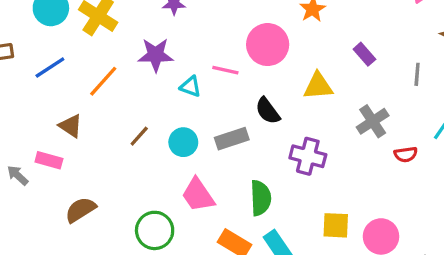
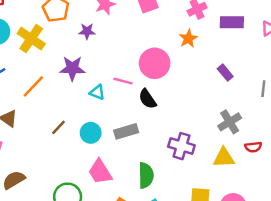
yellow triangle: (318, 86) -> (224, 158), moved
black semicircle: (268, 111) -> (147, 99), moved

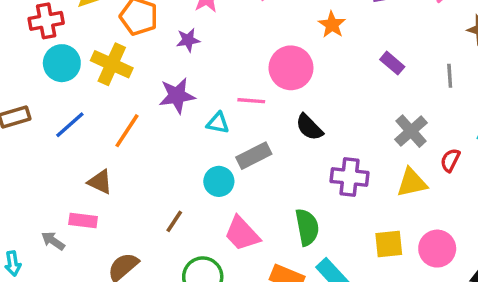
black semicircle: (147, 99) -> (309, 127), moved
brown line: (58, 127) -> (174, 221), moved
gray rectangle: (126, 131) -> (254, 156), moved
red semicircle: (253, 147) -> (450, 160), turned 133

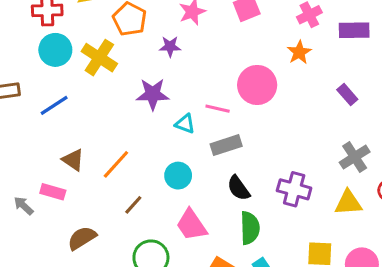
black semicircle: (309, 127) -> (239, 188), moved
orange line: (127, 131) -> (116, 164), moved
gray rectangle: (254, 156) -> (226, 145), moved

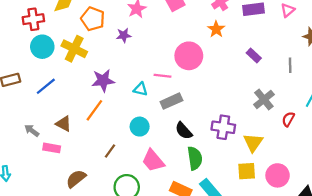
purple star: (153, 94) -> (103, 81), moved
orange line: (116, 164) -> (94, 110), moved
yellow triangle: (348, 203) -> (253, 142), moved, turned -45
gray arrow: (24, 206) -> (32, 130), moved

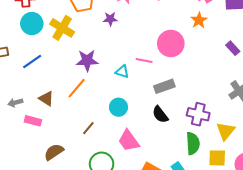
gray rectangle: (171, 101) -> (164, 86), moved
gray arrow: (32, 130) -> (15, 103), turned -56
green semicircle: (195, 158) -> (193, 143), moved

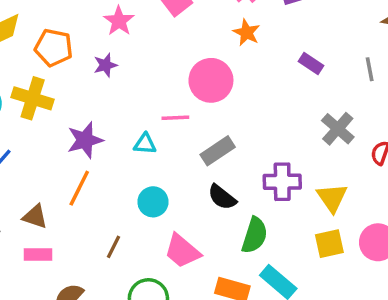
pink rectangle: (33, 121) -> (38, 254), moved
green semicircle: (193, 143) -> (255, 235), moved, turned 35

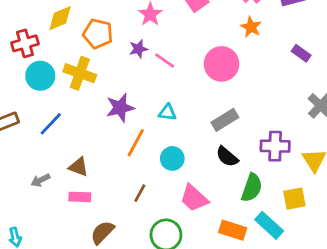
pink line: (175, 118) -> (165, 61), moved, turned 35
orange line: (79, 188) -> (136, 143), moved
yellow square: (329, 244) -> (294, 199), moved

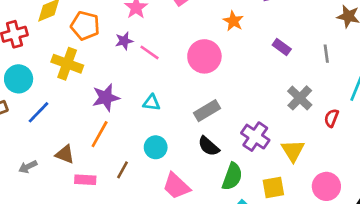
cyan circle: (40, 76) -> (19, 79), moved
orange line: (136, 143) -> (100, 134), moved
purple cross: (275, 146) -> (255, 137), turned 32
brown line: (140, 193) -> (123, 170), moved
pink rectangle: (80, 197) -> (85, 180), moved

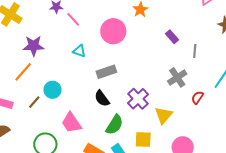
gray line: (326, 54) -> (195, 51), moved
cyan triangle: (152, 103) -> (79, 51), moved
cyan circle: (156, 147) -> (52, 90), moved

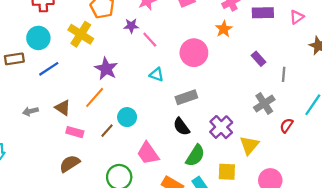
purple star: (34, 46) -> (106, 69), turned 30

